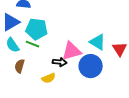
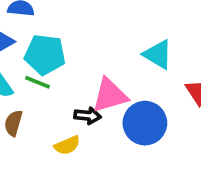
cyan triangle: (98, 42) -> (158, 55), moved

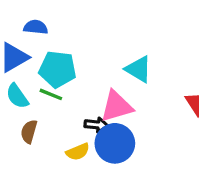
cyan triangle: (158, 55) -> (138, 69), moved
blue circle: (145, 123) -> (115, 143), moved

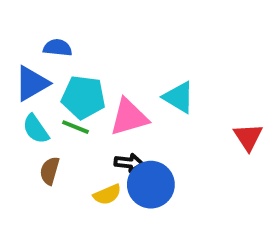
pink triangle: (117, 106) -> (129, 117), moved

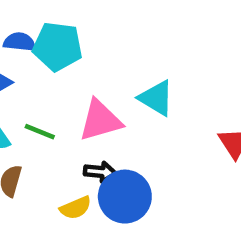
cyan pentagon: (83, 97) -> (58, 46), moved

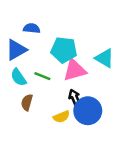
cyan pentagon: (58, 46) -> (64, 50), moved
black arrow: (100, 172) -> (75, 98), turned -119

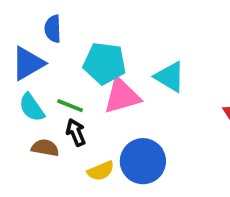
blue semicircle: (32, 28) -> (53, 29), turned -98
black arrow: (75, 98) -> (76, 132), moved
brown semicircle: (27, 102) -> (45, 148), turned 84

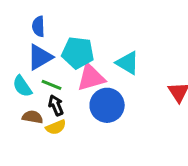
blue triangle: (28, 63) -> (40, 57), moved
blue circle: (143, 161) -> (107, 105), moved
yellow semicircle: (101, 171) -> (56, 127), moved

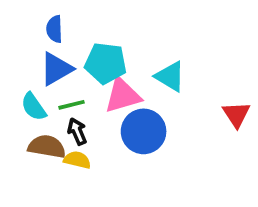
green line: (52, 85) -> (71, 105), turned -36
brown semicircle: (33, 117) -> (47, 147), size x1.4
yellow semicircle: (56, 127) -> (77, 160), turned -144

